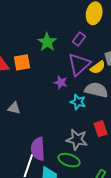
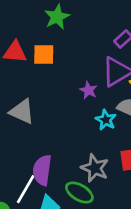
green star: (47, 42) -> (57, 17), moved
gray triangle: (14, 108) -> (22, 112), size x1.5

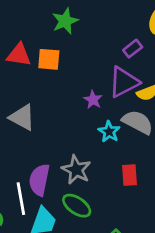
gray star: (95, 168) -> (76, 170), moved
white line: (26, 189) -> (21, 199), turned -44

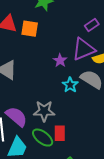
gray star: (76, 170) -> (44, 111), turned -30
red rectangle: (129, 175) -> (60, 133), moved
purple semicircle: (39, 180) -> (16, 117), turned 115

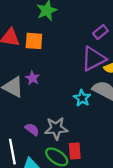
purple star: (60, 61) -> (33, 78), moved
purple semicircle: (16, 117) -> (32, 129), moved, size x0.6

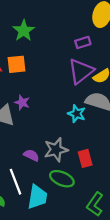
purple rectangle: (100, 32) -> (83, 42), turned 32
red rectangle: (75, 151) -> (85, 158), moved

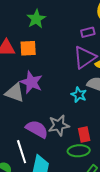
purple star: (22, 103) -> (31, 82), size x1.6
purple semicircle: (31, 155) -> (37, 129), size x1.6
green ellipse: (62, 179) -> (79, 151), moved, turned -30

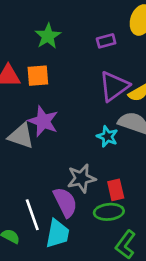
purple rectangle: (88, 32) -> (106, 41), moved
purple semicircle: (37, 129) -> (65, 202), moved, turned 35

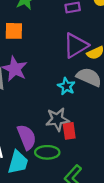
gray star: (81, 178) -> (57, 119), moved
green ellipse: (109, 212) -> (47, 152), moved

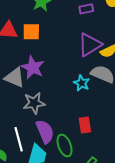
gray star: (57, 119) -> (34, 103), moved
green ellipse: (47, 152) -> (65, 146), turned 70

